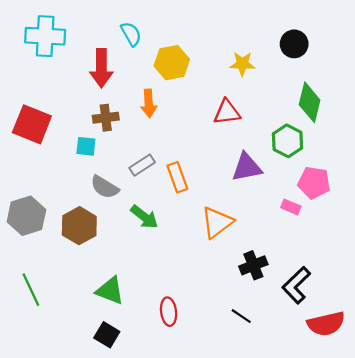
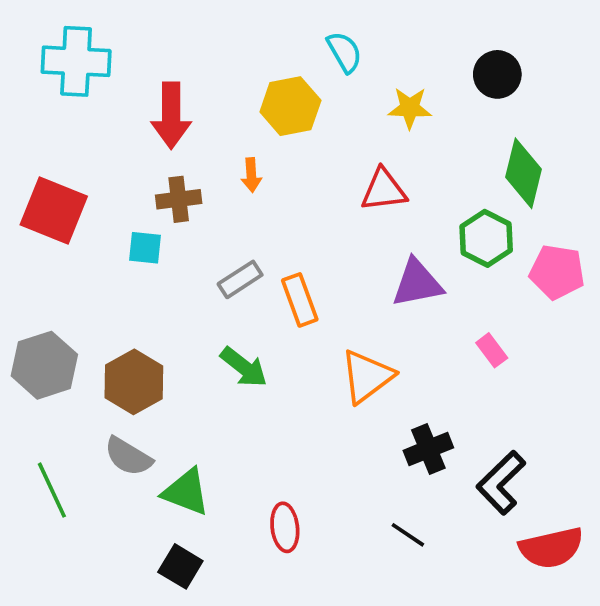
cyan semicircle: (131, 34) -> (344, 52), moved
orange arrow: (149, 103) -> (251, 175), size x0.7
pink pentagon: (314, 183) -> (557, 272), moved
gray semicircle: (105, 187) -> (128, 457), moved
pink rectangle: (291, 207) -> (492, 350), turned 30

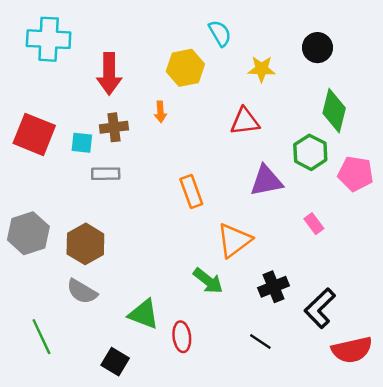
cyan square: (145, 248) -> (82, 143), moved
gray rectangle: (240, 279) -> (106, 174), moved, turned 32
green arrow: (244, 367) -> (208, 281), moved
green line: (52, 490) -> (41, 337), moved
green triangle: (186, 492) -> (144, 314), moved

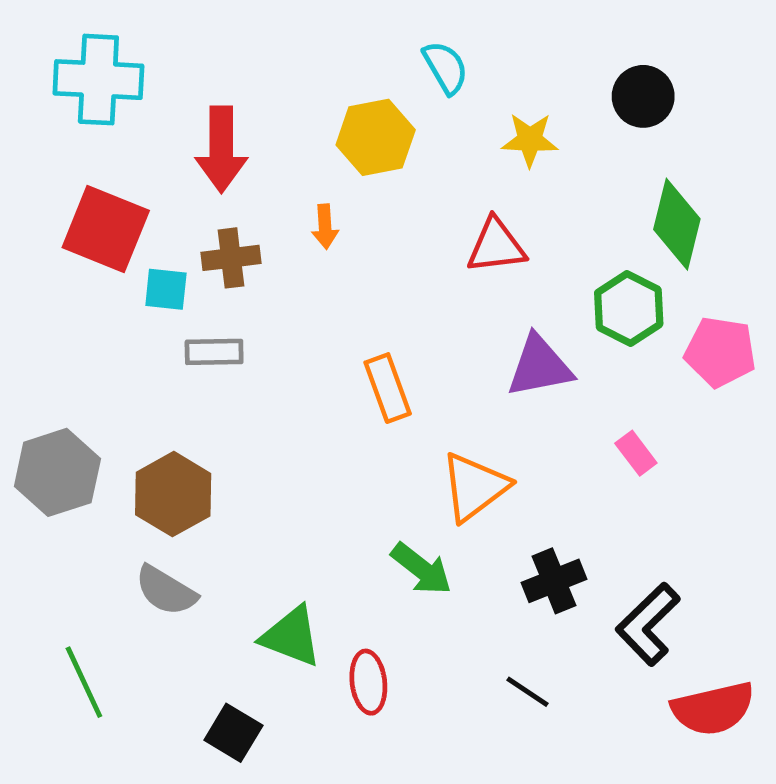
red square: (34, 134) -> (106, 229), moved

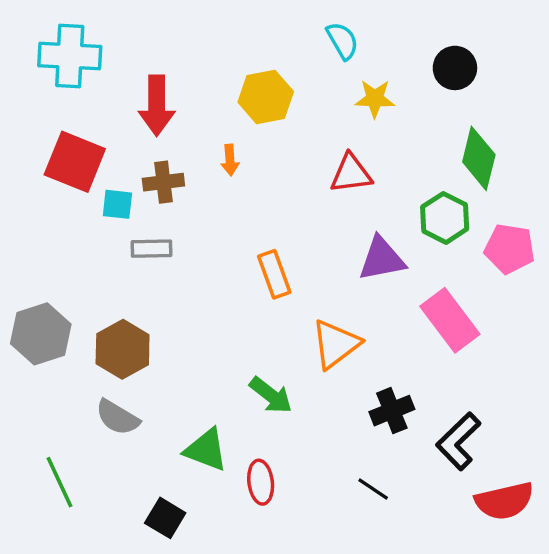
cyan semicircle: (446, 67) -> (342, 41), moved
pink rectangle: (636, 453) -> (450, 320), size x2.0
green arrow: (421, 569) -> (271, 395), moved

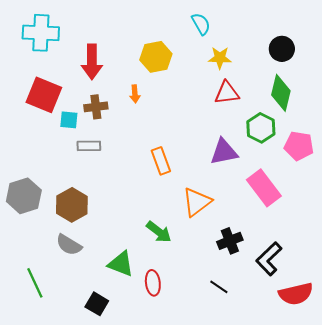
black circle: (455, 68) -> (282, 49), moved
red triangle: (351, 174) -> (227, 93), moved

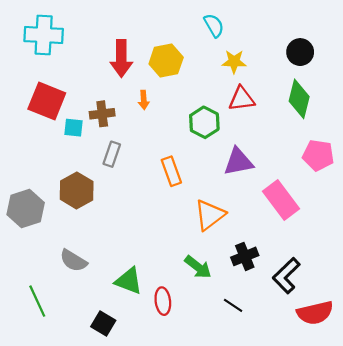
red arrow: (92, 62) -> (121, 58), moved
green hexagon: (261, 128) -> (204, 122), moved
gray rectangle: (89, 146) -> (112, 154), moved, turned -70
brown hexagon: (72, 205) -> (77, 190), moved
green arrow: (159, 232) -> (198, 267), moved

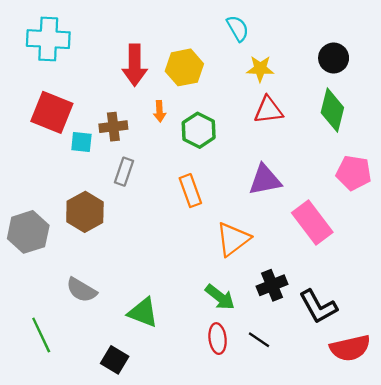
green hexagon: (204, 122) -> (199, 130), moved
black L-shape: (286, 276) -> (318, 307), turned -75
red ellipse: (163, 301) -> (218, 339), moved

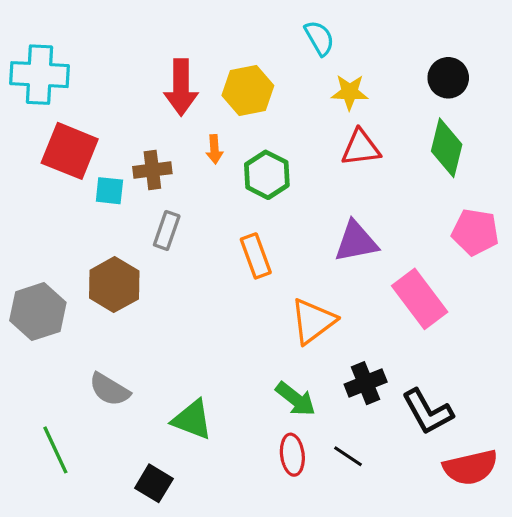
cyan cross: (48, 39) -> (39, 75), moved

